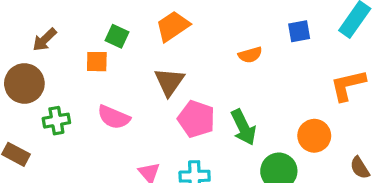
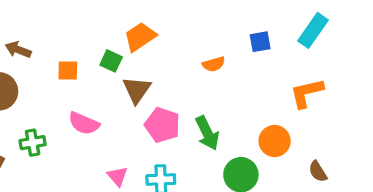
green square: (117, 36) -> (111, 61), moved
brown arrow: (45, 40) -> (18, 50), turned 65
green cross: (56, 121) -> (33, 143), moved

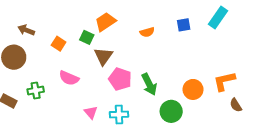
orange semicircle: (214, 64) -> (147, 32), moved
orange square: (68, 71) -> (59, 44), turned 32
orange L-shape: (307, 93) -> (224, 81), moved
brown semicircle: (318, 171) -> (236, 105), moved

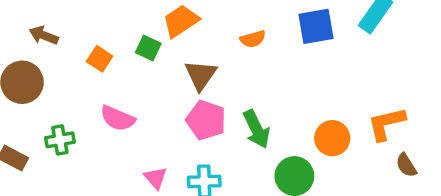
blue square: (184, 25) -> (316, 26), size x1.5
brown triangle: (103, 56) -> (201, 75), moved

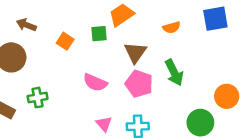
green square: (148, 48) -> (99, 34), turned -30
pink semicircle: (118, 118) -> (95, 83), moved
green arrow: (256, 129) -> (174, 72), moved

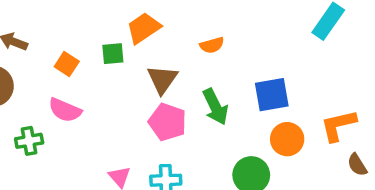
blue square: (215, 19) -> (272, 95), moved
pink semicircle: (95, 83) -> (65, 110), moved

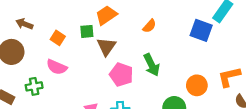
orange semicircle: (212, 45) -> (149, 26), turned -32
brown triangle: (162, 79) -> (106, 47), moved
blue square: (272, 95) -> (201, 30), moved, turned 30

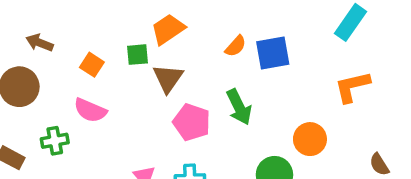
blue square: (201, 30) -> (273, 53), moved, turned -30
orange L-shape: (229, 77) -> (352, 87), moved

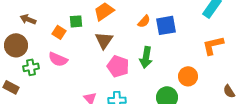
green square: (138, 55) -> (76, 21), moved
green arrow: (239, 107) -> (146, 57), turned 35
green cross: (55, 141) -> (31, 67), moved

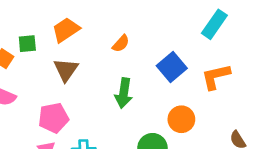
blue square: (166, 25) -> (172, 67), moved, turned -30
pink pentagon: (118, 66) -> (53, 118), moved, turned -30

